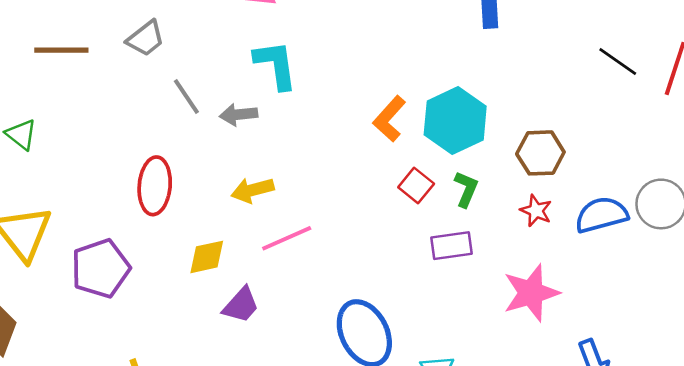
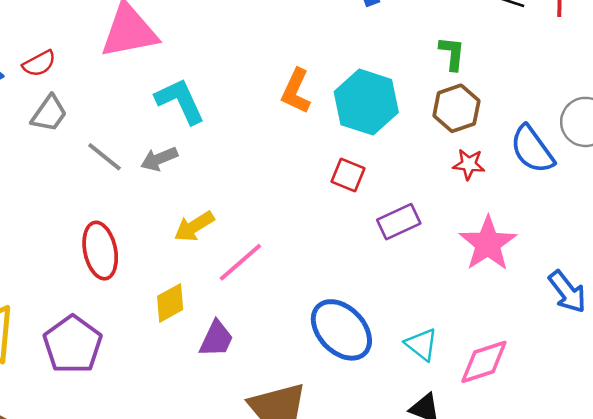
orange L-shape: (389, 119) -> (296, 91), moved
green L-shape: (466, 189) -> (452, 53), moved
blue semicircle: (601, 215) -> (532, 149), turned -94

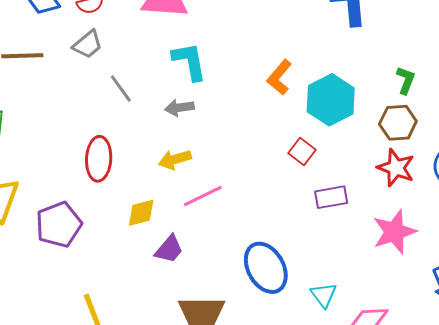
gray arrow: (159, 159) -> (179, 108), moved
red star: (469, 164) -> (396, 168), size x1.5

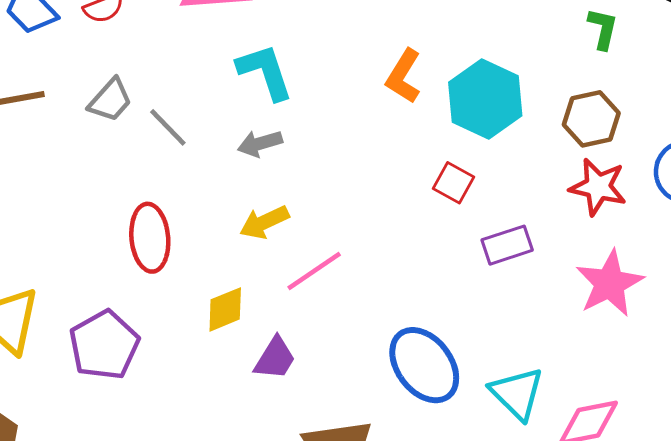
gray trapezoid: (88, 44) -> (110, 100), moved
green L-shape: (406, 80) -> (603, 29), moved
cyan triangle: (324, 295) -> (517, 393), size x1.4

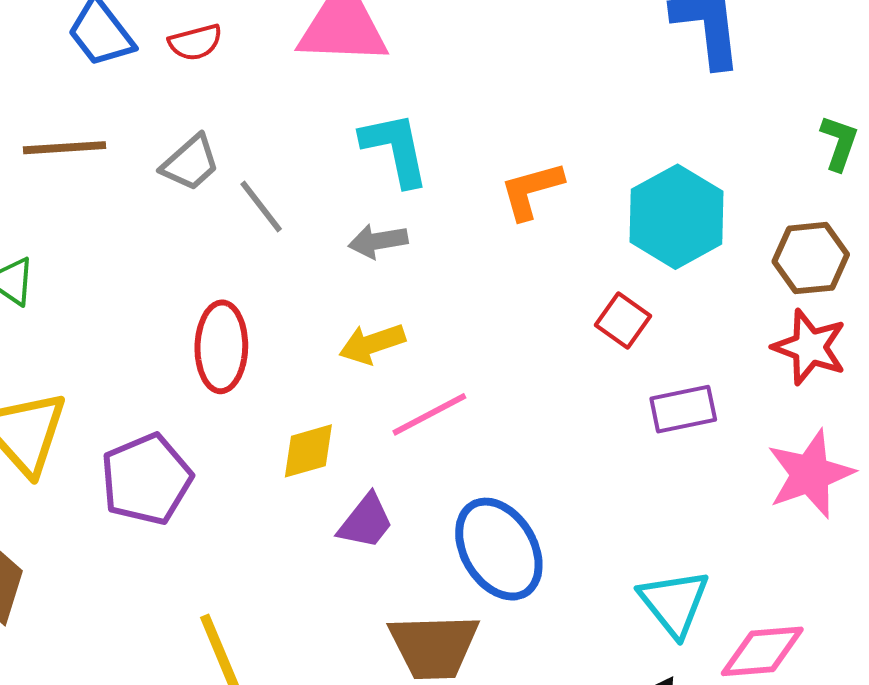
orange L-shape: (404, 76) -> (531, 190), moved, turned 36
blue ellipse: (424, 365) -> (499, 549), moved

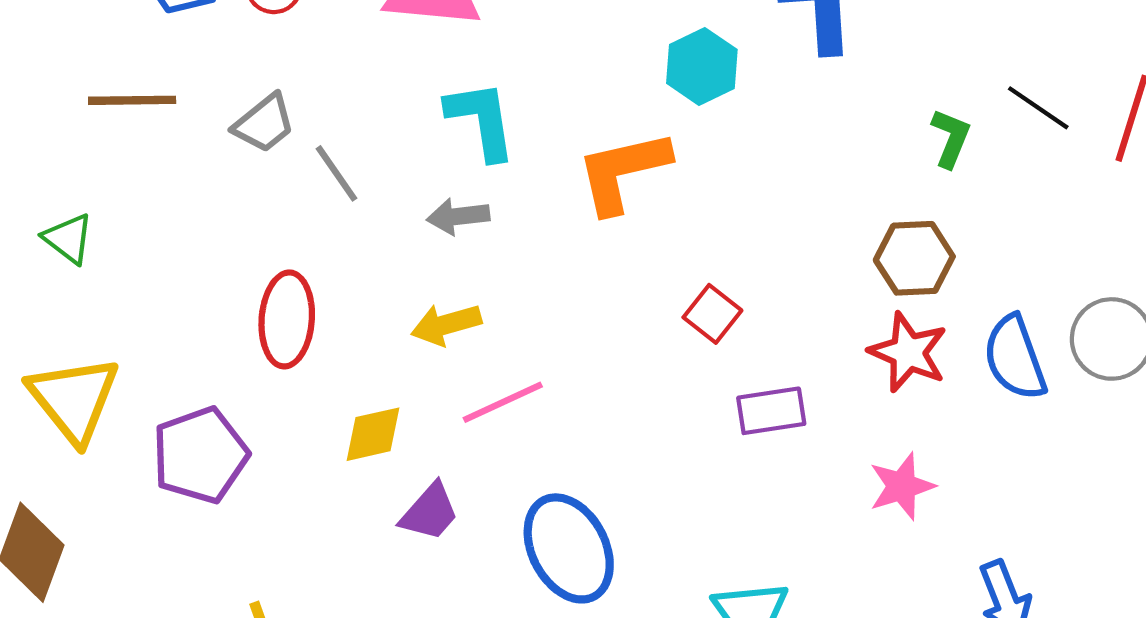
orange L-shape: (531, 190) -> (623, 171), size x1.4
cyan hexagon: (676, 217) -> (702, 66), moved, size x0.7
pink star: (810, 474) -> (902, 486), size x0.7

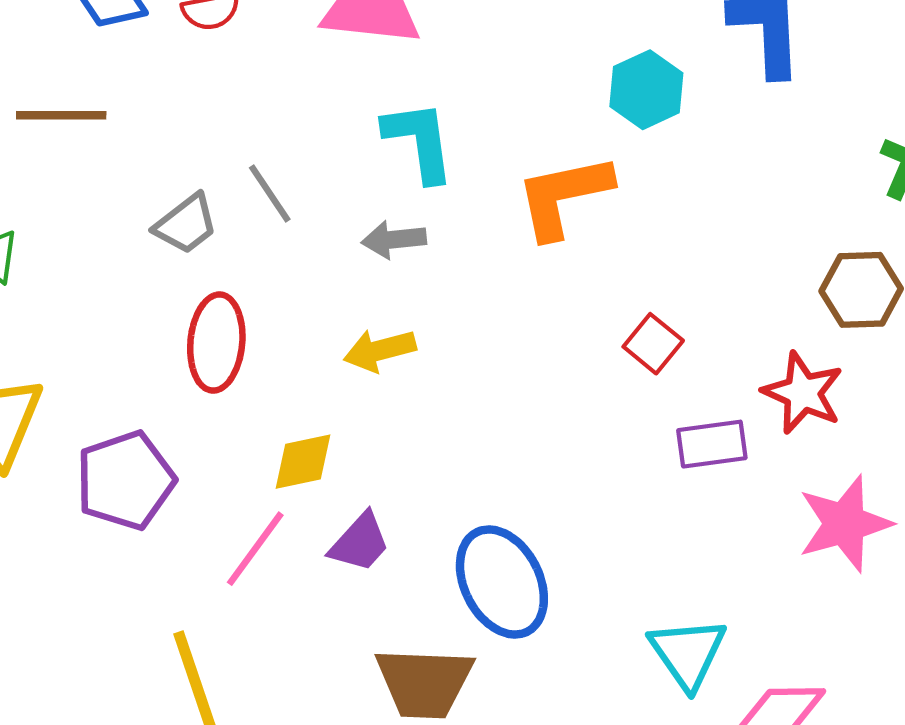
gray trapezoid: (264, 123) -> (186, 224), moved
red star: (908, 352) -> (803, 393), moved
pink line: (503, 402) -> (255, 549), moved, turned -30
pink star: (902, 486) -> (845, 524), size x1.4

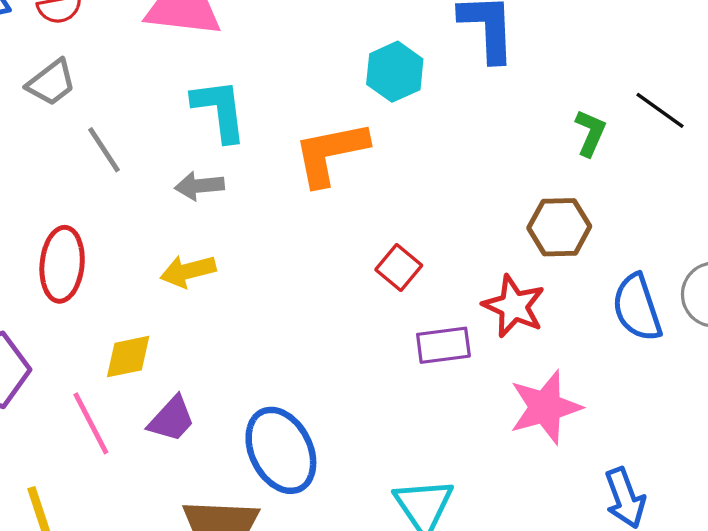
gray trapezoid: (186, 224) -> (51, 83), moved
pink line: (255, 549) -> (91, 423), turned -64

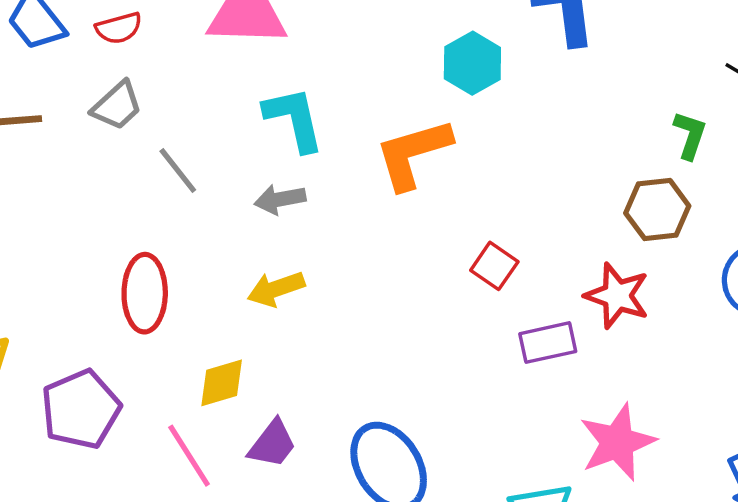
green L-shape: (590, 133) -> (690, 135), moved
pink star: (545, 407) -> (617, 442), moved

